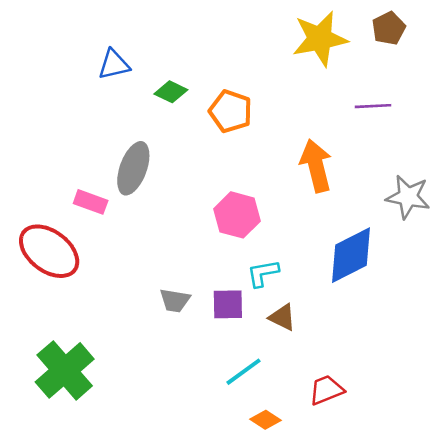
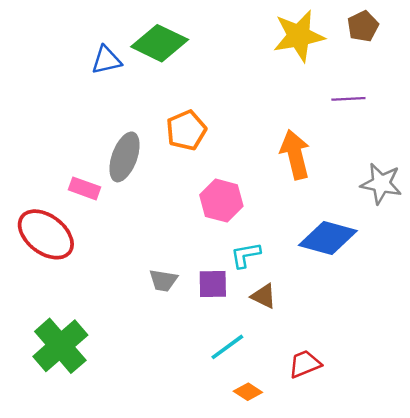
green diamond: (171, 92) -> (160, 43), moved, size x1.8
orange pentagon: (231, 111) -> (186, 130), moved, turned 30
blue diamond: (351, 255) -> (328, 238), turned 42

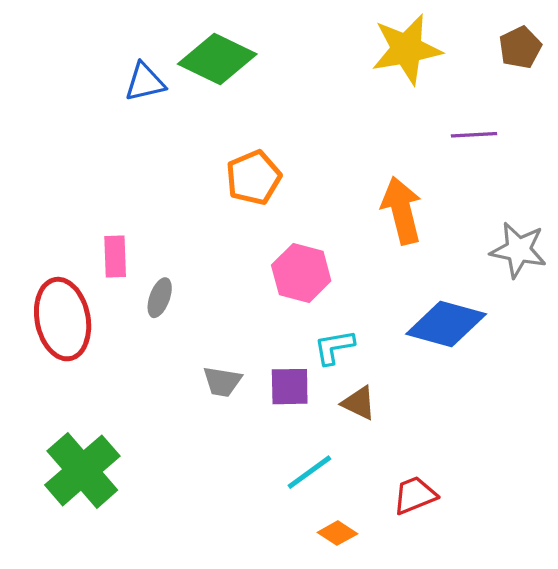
brown pentagon: (363, 26) -> (520, 47), moved
gray ellipse: (124, 157) -> (160, 298), moved, size x0.6
pink rectangle: (85, 188) -> (115, 257), turned 68
red ellipse: (46, 234) -> (63, 319), turned 42

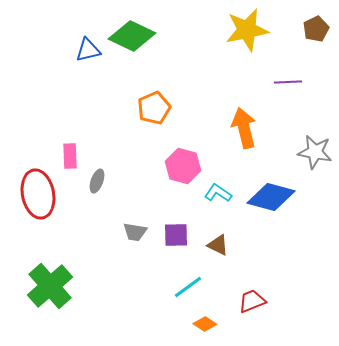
cyan L-shape: (334, 347) -> (218, 193), moved, turned 44

